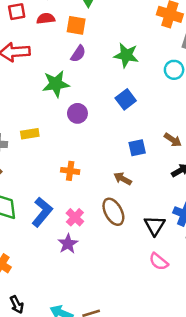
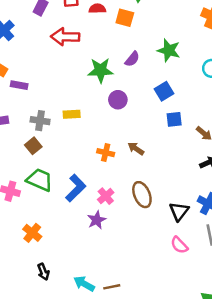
purple semicircle: (78, 54) -> (132, 59), moved
blue square: (137, 148) -> (174, 119), moved
brown arrow: (123, 179) -> (136, 149), moved

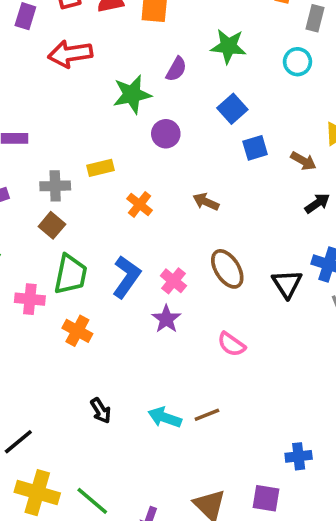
orange cross: (106, 153) -> (140, 204), moved, turned 35
green trapezoid: (40, 180) -> (71, 274), turned 88
orange cross: (32, 233) -> (77, 331), moved
pink semicircle: (179, 245) -> (231, 344), moved

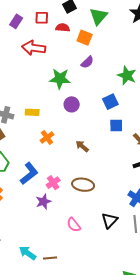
green star: (228, 46) -> (127, 76), moved
purple semicircle: (176, 69) -> (87, 62), moved
brown ellipse: (227, 269) -> (83, 185), turned -65
black triangle: (287, 284) -> (110, 221), moved

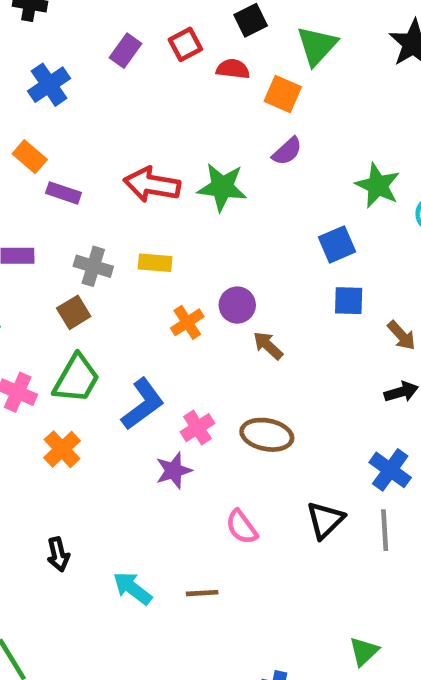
red square: (42, 18) -> (185, 44), turned -32
red arrow: (34, 48) -> (152, 185), moved
purple circle: (72, 104) -> (237, 305), moved
brown line: (50, 258) -> (202, 593), moved

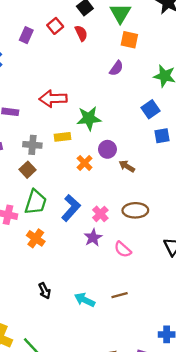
red semicircle: (233, 69) -> (81, 33), turned 70
orange square: (283, 94) -> (129, 40), moved
green star: (222, 187) -> (89, 118), moved
pink semicircle: (242, 527) -> (123, 249), moved

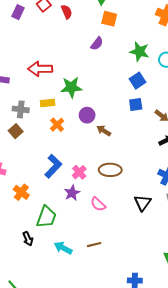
blue square: (151, 109) -> (138, 81), moved
orange cross: (85, 163) -> (57, 125), moved
green trapezoid: (36, 202) -> (46, 217), moved

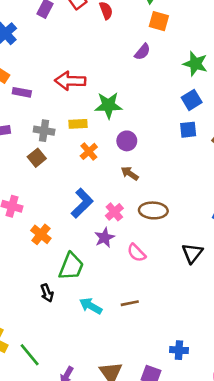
brown arrow: (104, 131) -> (130, 173), moved

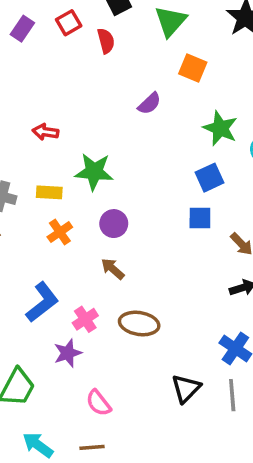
orange square: (159, 21) -> (193, 68), moved
red arrow: (70, 81) -> (45, 132), size x0.6
pink semicircle: (136, 253) -> (98, 403), moved

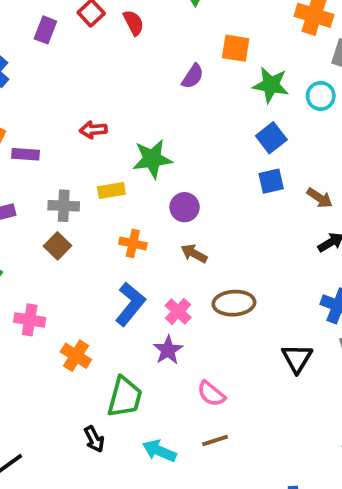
orange square: (193, 68) -> (236, 48), moved
orange cross: (60, 232) -> (133, 243), moved, turned -30

